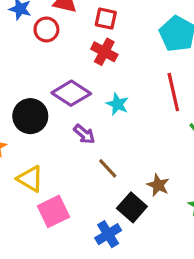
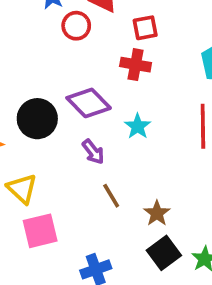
red square: (106, 19) -> (145, 28), turned -35
red cross: (104, 52) -> (136, 65), turned -30
brown star: (158, 185) -> (157, 213), moved
black square: (132, 207) -> (164, 253), moved

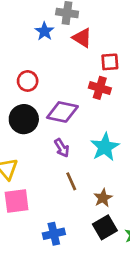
red circle: (76, 26) -> (28, 81), moved
purple diamond: (89, 103) -> (62, 112), turned -40
cyan star: (138, 126) -> (105, 147), moved, size x1.5

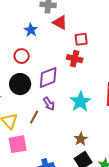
blue star: (44, 31) -> (31, 30), moved
purple diamond: (62, 112) -> (48, 77), turned -30
brown line: (71, 181) -> (34, 117), moved, turned 56

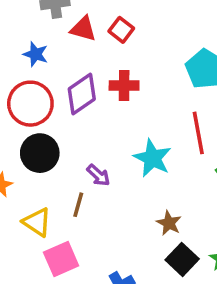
red square: (81, 39) -> (121, 30), moved, turned -32
red circle: (22, 56) -> (30, 104), size x1.6
purple diamond: (48, 77) -> (82, 94), moved

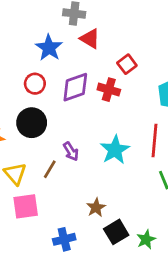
red square: (121, 30) -> (127, 64), moved
blue star: (36, 54) -> (49, 48), size x1.4
red circle: (30, 104) -> (35, 84), size x0.6
brown star: (169, 223) -> (96, 208), moved

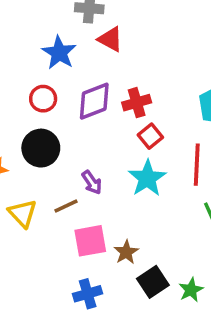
red square: (127, 64) -> (150, 136), moved
red cross: (109, 90) -> (137, 103), turned -30
brown line: (50, 169) -> (66, 206), turned 36
pink square: (26, 206) -> (90, 241), moved

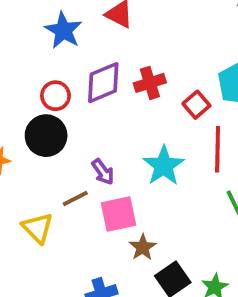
red circle: (43, 99) -> (55, 96), moved
red square: (150, 136) -> (196, 105), moved
yellow triangle: (23, 213) -> (38, 228), moved
pink square: (90, 241) -> (118, 214), moved

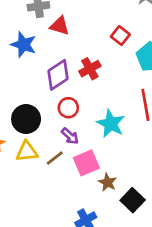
red circle: (55, 96) -> (68, 108), moved
red square: (196, 105) -> (120, 36), moved
yellow triangle: (38, 228) -> (27, 152), moved, turned -40

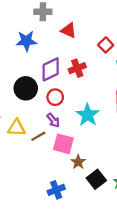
red triangle: (60, 26) -> (69, 30), moved
blue star: (24, 45) -> (26, 41), turned -30
black circle: (26, 119) -> (26, 88), moved
pink square: (86, 163) -> (63, 144), turned 30

